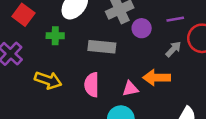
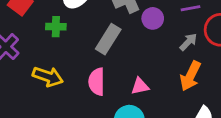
gray rectangle: (102, 47) -> (108, 39), turned -64
orange arrow: (157, 78) -> (190, 76), moved, turned -64

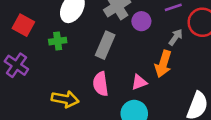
orange arrow: (190, 76) -> (163, 64), moved
yellow arrow: (48, 77) -> (65, 99), moved

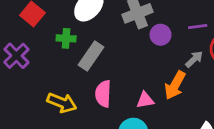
gray rectangle: (105, 45) -> (91, 56), moved

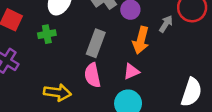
gray rectangle: (91, 56) -> (96, 43), moved
orange arrow: (175, 85) -> (141, 40), moved

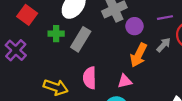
gray rectangle: (96, 43) -> (81, 39), moved

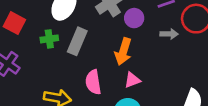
gray arrow: (164, 45) -> (169, 34), turned 56
orange arrow: (139, 55) -> (123, 51), moved

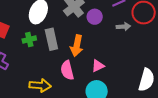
gray rectangle: (77, 41) -> (51, 39), turned -30
orange arrow: (123, 51) -> (77, 46), moved

